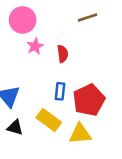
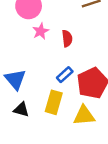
blue rectangle: (60, 91) -> (65, 75), turned 42
yellow rectangle: (49, 120) -> (54, 102), turned 70

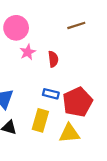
blue rectangle: (65, 75) -> (51, 94), turned 56

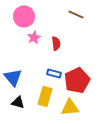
brown line: (76, 25) -> (76, 14), turned 42

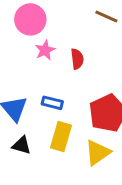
blue rectangle: (54, 73) -> (52, 103), moved
yellow triangle: (70, 107) -> (98, 153), turned -30

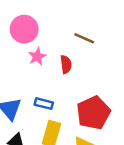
brown line: (106, 17) -> (84, 38), moved

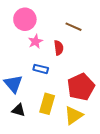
blue rectangle: (44, 104) -> (41, 69), moved

